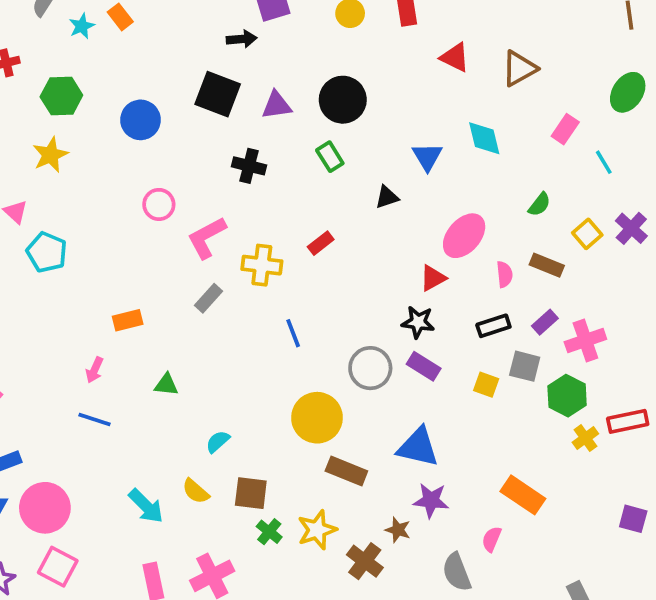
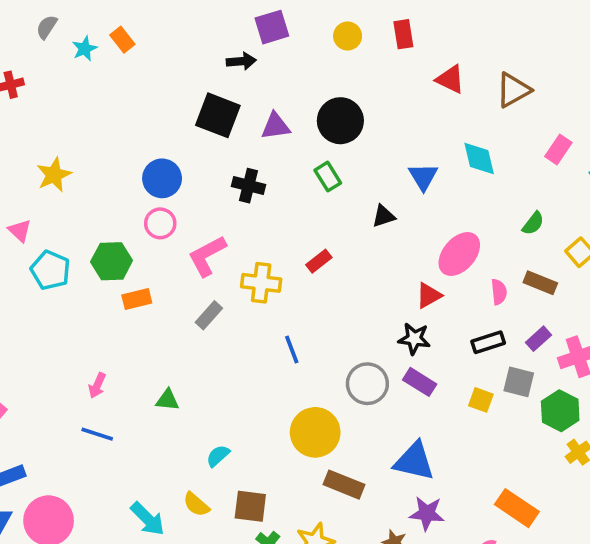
green hexagon: (61, 96) -> (112, 261), moved
blue circle: (141, 120) -> (162, 178), moved
orange rectangle: (128, 320) -> (137, 299), moved

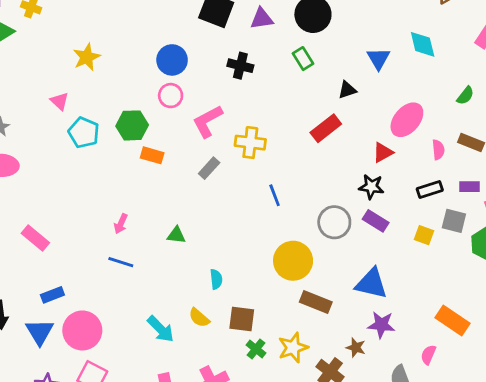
red rectangle: (319, 261) -> (326, 128), moved, size x1.5
orange rectangle: (137, 299) -> (152, 155), turned 30
purple rectangle: (539, 339) -> (470, 187), turned 42
cyan semicircle: (218, 456) -> (216, 279), turned 126

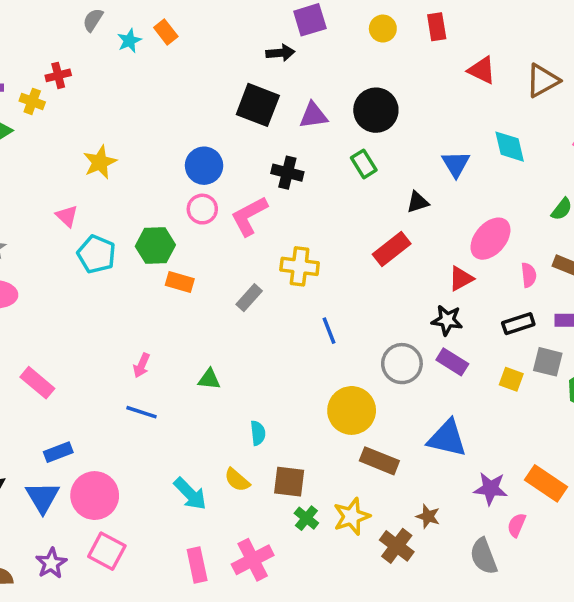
pink L-shape: (208, 121) -> (249, 216), moved
purple star: (381, 325) -> (490, 489), moved

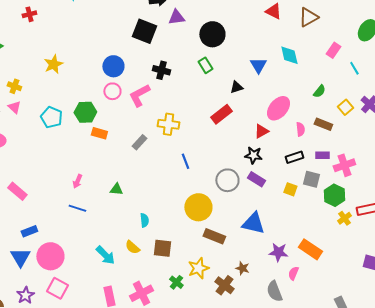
yellow cross: (32, 101) -> (14, 86), moved
purple triangle: (313, 115) -> (176, 17), moved
pink triangle: (67, 216) -> (14, 107), moved
green cross: (306, 518) -> (176, 282), moved

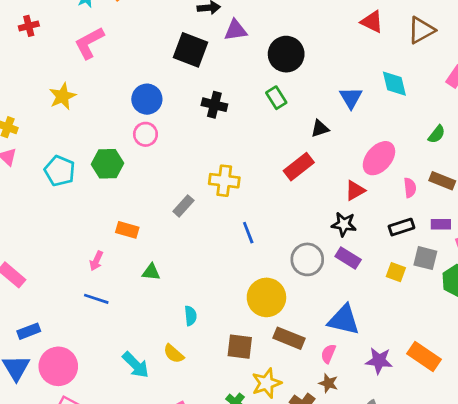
pink L-shape: (139, 95) -> (89, 43), moved
orange rectangle: (99, 133) -> (127, 230), moved
brown square: (162, 248) -> (240, 347), moved
pink semicircle: (293, 273) -> (328, 354), moved

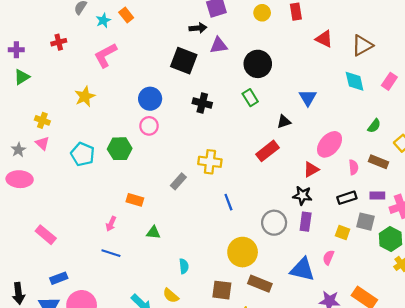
cyan diamond: (394, 84) -> (355, 81), moved
purple rectangle: (348, 258) -> (306, 222), turned 66
pink semicircle: (328, 354) -> (328, 257), moved

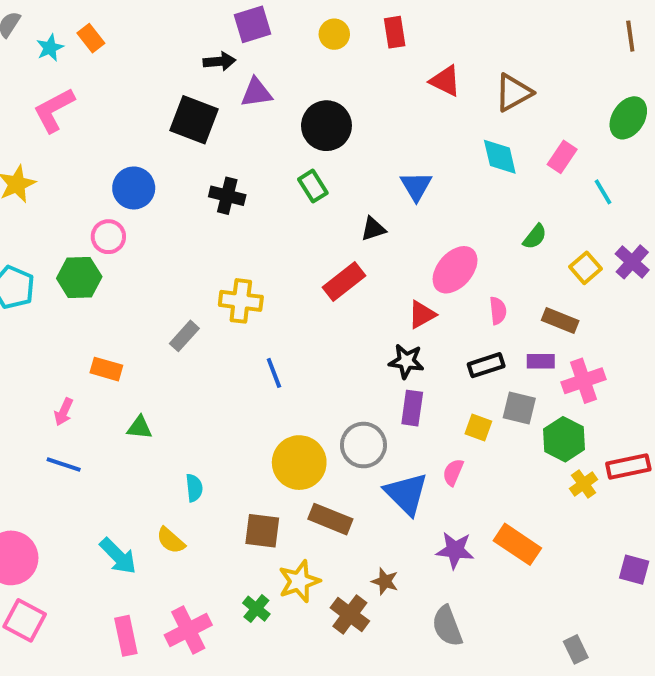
pink circle: (149, 126) -> (108, 237), moved
brown rectangle: (378, 162) -> (560, 320), moved
gray circle: (274, 223) -> (363, 445), moved
blue triangle: (302, 269) -> (406, 494), turned 32

